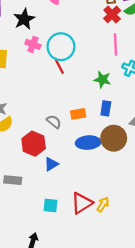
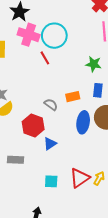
pink cross: (33, 44) -> (29, 35), size x1.5
red line: (60, 67) -> (45, 58), moved
blue ellipse: (88, 143) -> (83, 122), turned -75

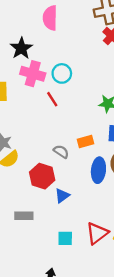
cyan circle: (54, 36) -> (62, 73), size x0.7

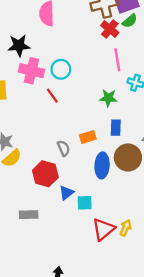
black star: (21, 48) -> (19, 46), turned 30
gray semicircle: (61, 152) -> (64, 148), turned 35
cyan square: (65, 238) -> (85, 203), moved

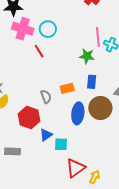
pink line: (117, 60) -> (98, 37), moved
yellow arrow: (126, 228) -> (95, 177), moved

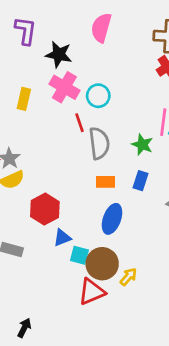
gray semicircle: (46, 97) -> (99, 143), moved, size x1.6
brown circle: (100, 108) -> (102, 264), moved
yellow arrow: (95, 177) -> (128, 277), moved

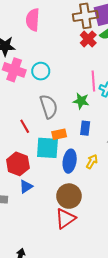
red line: (79, 123) -> (25, 126), moved
blue triangle: (62, 238) -> (26, 187), moved
cyan square: (79, 255) -> (47, 148), moved, size x1.6
yellow arrow: (128, 277) -> (92, 162), moved

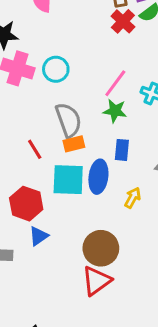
pink line: (93, 81) -> (115, 83), moved, turned 42
orange rectangle: (59, 134) -> (74, 144), moved
blue ellipse: (70, 161) -> (98, 177), moved

